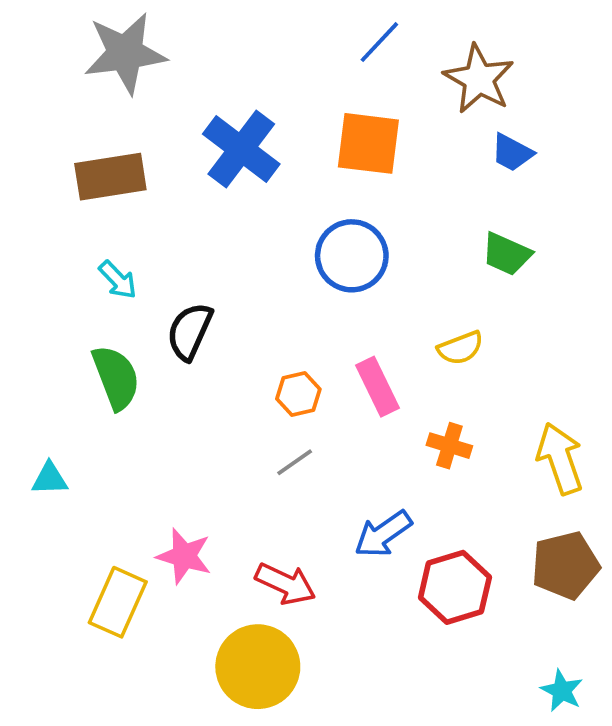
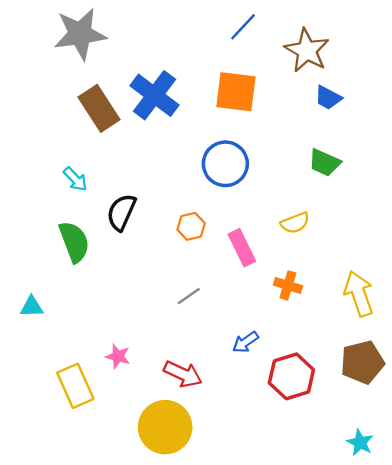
brown rectangle: (110, 177) -> (99, 108), moved, turned 66
orange hexagon: (298, 394) -> (191, 226), moved
blue arrow: (383, 534) -> (245, 342), size x0.7
pink star: (184, 556) -> (118, 356), size x0.7
yellow rectangle: (118, 602) -> (75, 386), turned -48

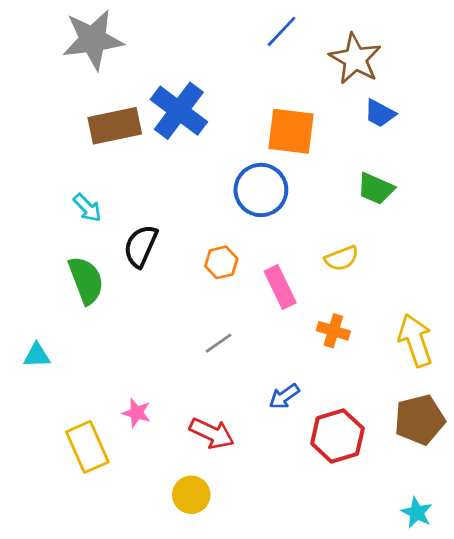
orange square: (236, 92) -> (291, 131), moved
brown rectangle: (99, 108) -> (115, 126), turned -69
yellow circle: (165, 427) -> (191, 495), size x0.6

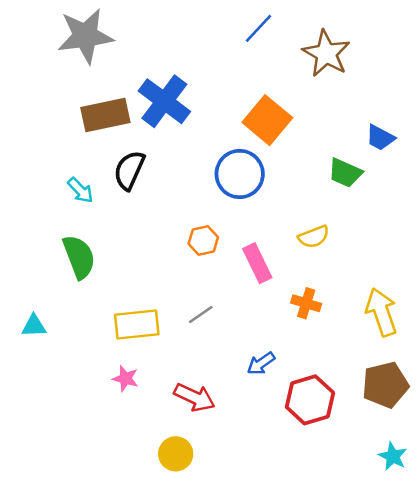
blue trapezoid: (380, 113) -> (380, 138), moved
orange square: (291, 131) -> (267, 120), turned 33
black semicircle: (141, 246) -> (129, 170), moved
yellow rectangle: (87, 447) -> (137, 325), moved, turned -72
cyan star: (417, 513) -> (393, 456), moved

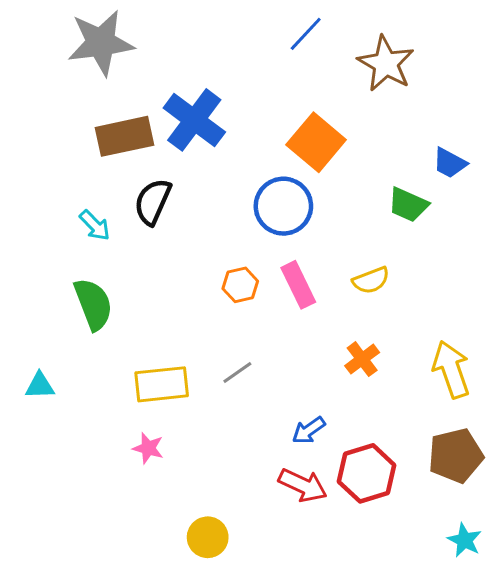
pink rectangle: (257, 263) -> (298, 285), moved
orange cross: (306, 303) -> (362, 359), turned 36
red arrow: (194, 397) -> (303, 485), moved

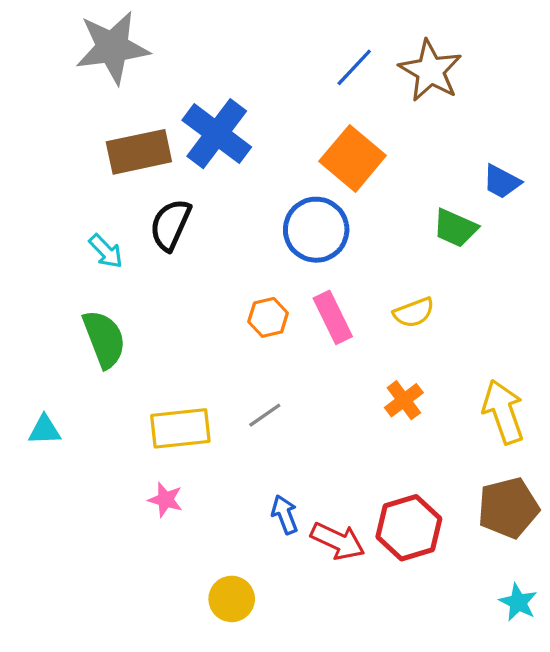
blue line: (306, 34) -> (354, 67), moved
blue arrow: (309, 430) -> (285, 514), moved, turned 104

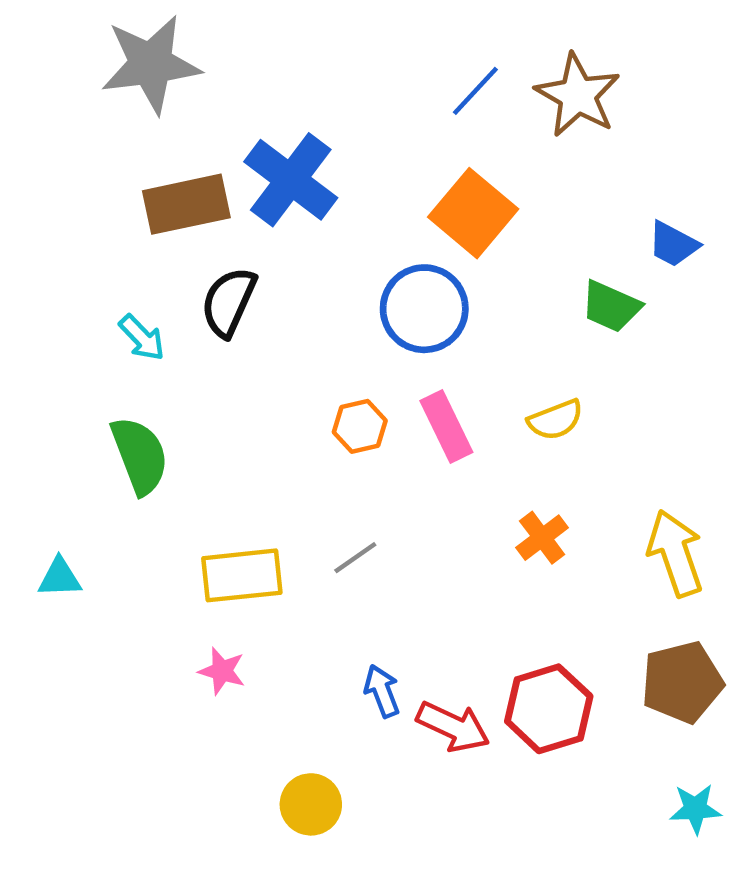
cyan star: (518, 602) -> (695, 809), turned -30

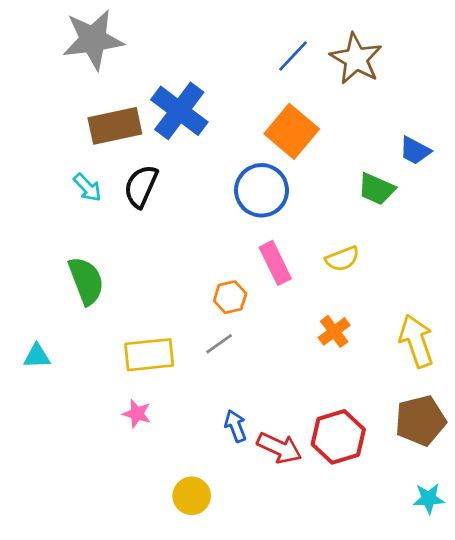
cyan arrow: (142, 338) -> (88, 188), moved
orange hexagon: (360, 426) -> (230, 297), moved

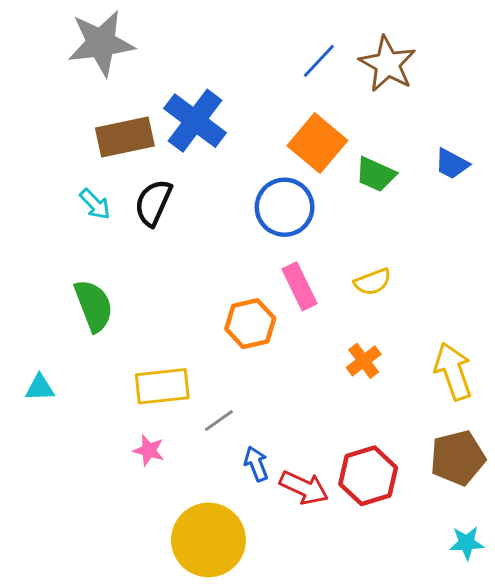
green trapezoid: (377, 189) -> (376, 174), moved
orange hexagon: (230, 297) -> (250, 324), size x1.4
gray line: (219, 344) -> (219, 421), moved
yellow circle: (192, 496) -> (208, 540), size x1.8

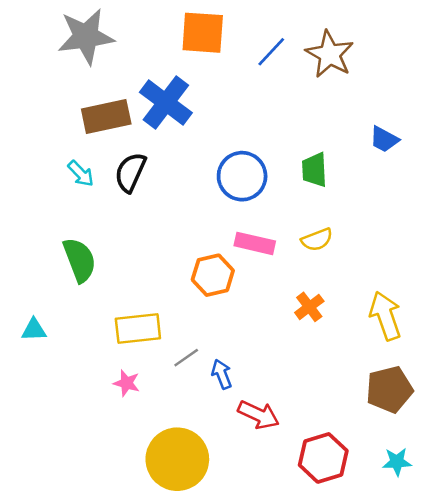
orange square: (317, 143) -> (203, 33), moved, turned -36
green trapezoid: (376, 174) -> (314, 170), moved, turned 63
pink rectangle: (299, 286) -> (255, 243), turned -51
blue arrow: (256, 464) -> (222, 374), moved
red hexagon: (368, 476) -> (323, 458), moved

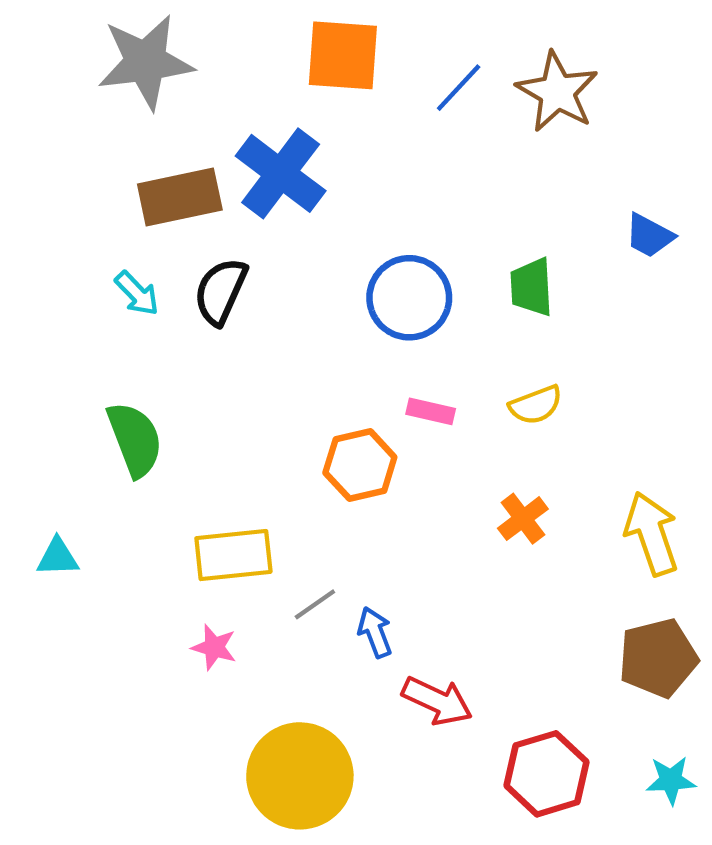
pink rectangle: (255, 243) -> (431, 411), size x0.7

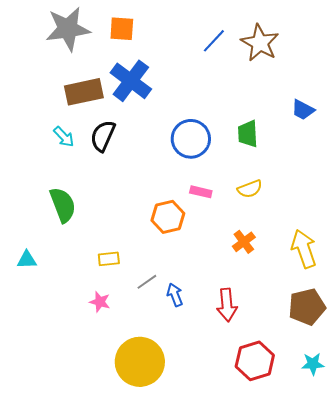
orange square: (343, 55) -> (122, 29), moved, size x0.7
yellow rectangle: (233, 555) -> (109, 259), size x0.6
red arrow: (437, 701) -> (227, 305), moved, turned 60

